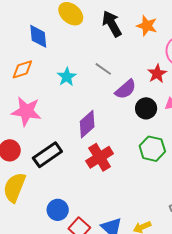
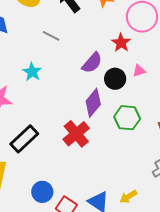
gray line: (103, 69) -> (51, 36), moved
cyan star: (67, 77) -> (32, 72), moved
purple diamond: (87, 124) -> (93, 103), moved

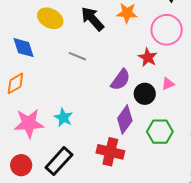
cyan star: (32, 72) -> (63, 118), moved
red cross: (76, 134) -> (110, 152), turned -32

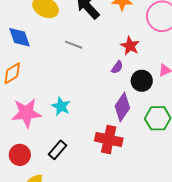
red star: (148, 57) -> (130, 46), moved
purple semicircle: (120, 80) -> (117, 67), size x0.6
black rectangle: (59, 161) -> (57, 150), size x0.7

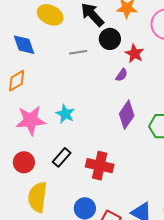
gray line: (74, 45) -> (78, 52), turned -30
black circle: (142, 81) -> (110, 39), moved
red cross: (109, 140) -> (100, 166), moved

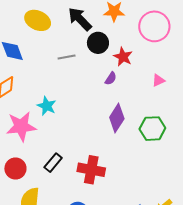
cyan star: (65, 114) -> (47, 106), moved

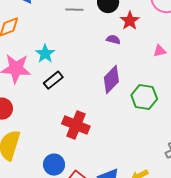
purple semicircle: (111, 78) -> (113, 40), turned -120
black rectangle: (53, 163) -> (53, 80), moved

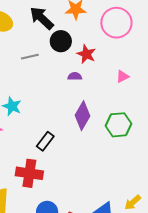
black rectangle: (53, 80) -> (45, 141), moved
red cross: (76, 125) -> (29, 173), moved

